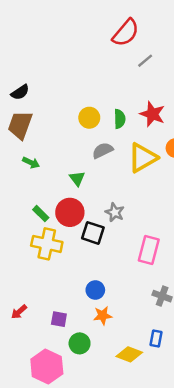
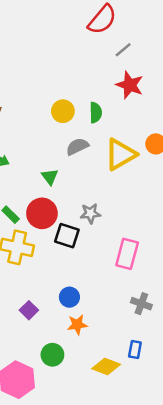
red star: (152, 114) -> (130, 85), moved
gray star: (115, 212) -> (90, 213), turned -30
purple square: (59, 319) -> (29, 310), moved, turned 35

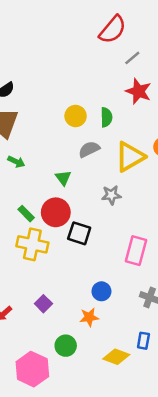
gray star: (90, 213) -> (111, 195), moved
blue circle: (69, 297) -> (101, 291), moved

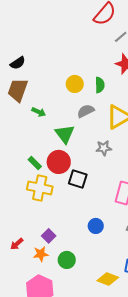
green arrow: (16, 162) -> (39, 112), moved
green triangle: (63, 178) -> (65, 134), size x1.5
orange star: (89, 317) -> (41, 254), moved
green circle: (66, 346) -> (67, 260), moved

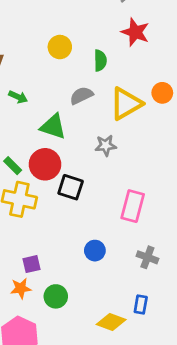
yellow circle: (75, 84) -> (60, 47), moved
green triangle: (65, 134) -> (53, 127), turned -35
purple square: (49, 236) -> (32, 264), turned 32

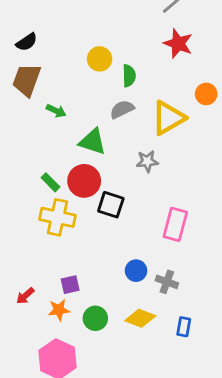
green semicircle: (100, 60) -> (129, 76), moved
orange circle: (162, 93) -> (206, 94), moved
gray cross: (147, 257) -> (167, 282), moved
yellow diamond: (111, 322) -> (140, 318), moved

